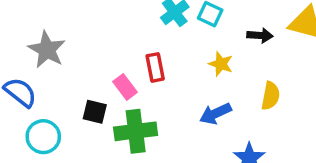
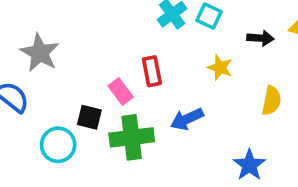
blue arrow: (215, 114) -> (187, 119), moved
cyan circle: (43, 137) -> (58, 145), moved

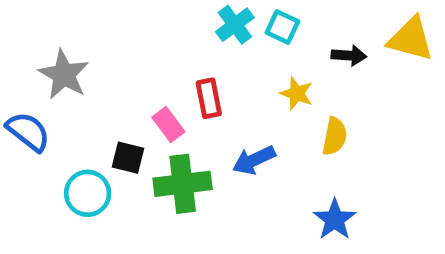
yellow semicircle: (271, 101) -> (335, 136), moved

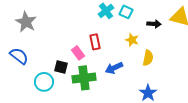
gray star: (64, 75) -> (26, 22), moved

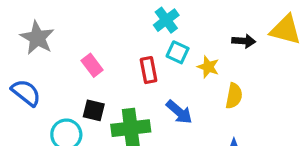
cyan square: (126, 12) -> (178, 52), moved
pink rectangle: (78, 53) -> (92, 65), moved
blue arrow: (114, 68) -> (179, 112), turned -114

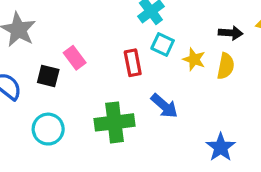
yellow semicircle: (234, 96) -> (226, 66), moved
black square: (94, 110) -> (48, 76), moved

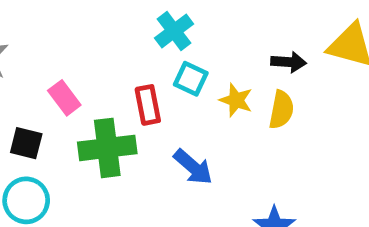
black square: (48, 76) -> (26, 143), moved
green cross: (114, 122) -> (107, 148), moved

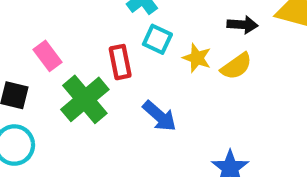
yellow semicircle: (281, 110) -> (236, 66), turned 44
green cross: (107, 148) -> (85, 99), turned -33

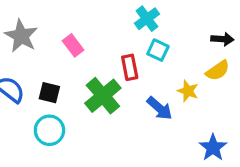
pink rectangle: (48, 56) -> (73, 45), moved
yellow star: (197, 58) -> (188, 91), moved

